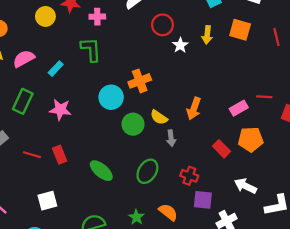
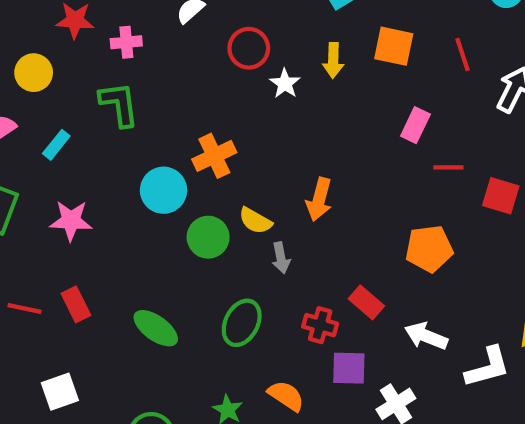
yellow circle: (45, 16) -> (34, 73), moved
pink rectangle: (239, 108) -> (415, 125), moved, turned -30
red rectangle: (222, 149) -> (366, 302), moved

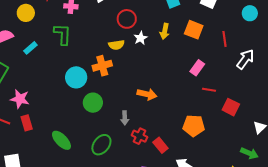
orange arrow: (319, 199) -> (147, 94), turned -102
pink star: (71, 221) -> (20, 99), moved
yellow semicircle: (255, 221) -> (116, 45), moved, turned -49
red cross: (320, 325) -> (140, 136), moved

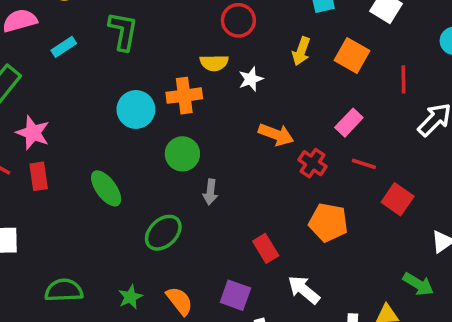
white star: (141, 38) -> (251, 79), moved
orange arrow: (147, 94) -> (276, 134), moved
green circle: (93, 103) -> (182, 154), moved
red cross: (140, 136) -> (312, 163), moved
green ellipse: (61, 140) -> (106, 188), moved

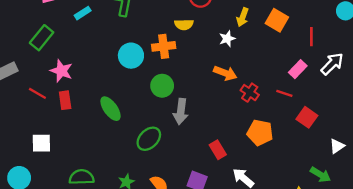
white star: (251, 79) -> (227, 39), moved
pink rectangle: (349, 123) -> (298, 69), moved
gray arrow: (210, 192) -> (181, 111), size x1.5

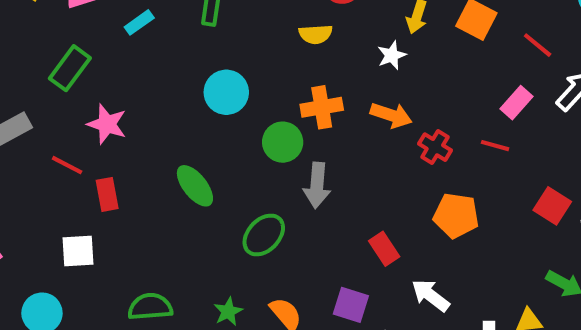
red line: (311, 37) -> (538, 45), turned -48
orange cross: (164, 46) -> (322, 107), moved
red rectangle: (65, 100) -> (107, 194), moved
red square: (307, 117) -> (552, 206), moved

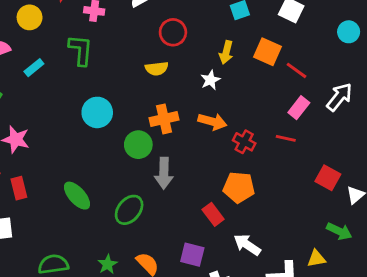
red line: (538, 45) -> (297, 70), moved
green ellipse: (195, 186) -> (77, 196), moved
orange pentagon: (456, 216) -> (239, 187), moved

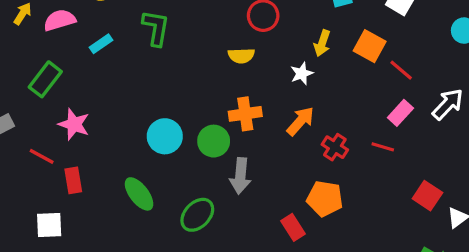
cyan circle: (97, 112) -> (165, 136), moved
orange arrow: (212, 122) -> (300, 121), turned -68

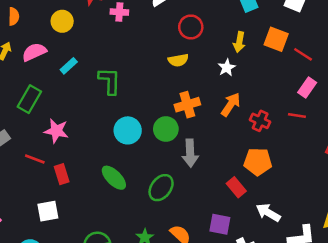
green L-shape: (156, 28) -> (110, 81), moved

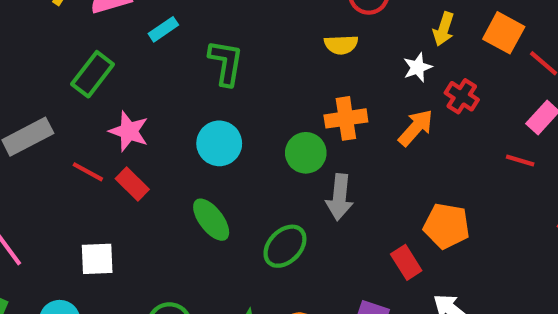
red cross: (260, 121) -> (462, 96), moved
cyan circle: (128, 130) -> (219, 143), moved
red rectangle: (62, 174) -> (132, 184), moved, turned -36

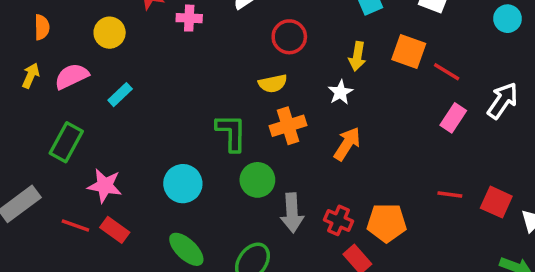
green L-shape: (226, 63) -> (231, 133), moved
red cross: (462, 96) -> (339, 220), moved
orange cross: (346, 118) -> (288, 126), moved
red line: (520, 161) -> (450, 194), moved

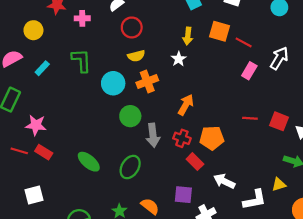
red circle: (289, 37) -> (132, 27), moved
green L-shape: (231, 133) -> (81, 60), moved
orange arrow: (347, 144) -> (186, 105), moved
cyan circle: (183, 184) -> (113, 83), moved

